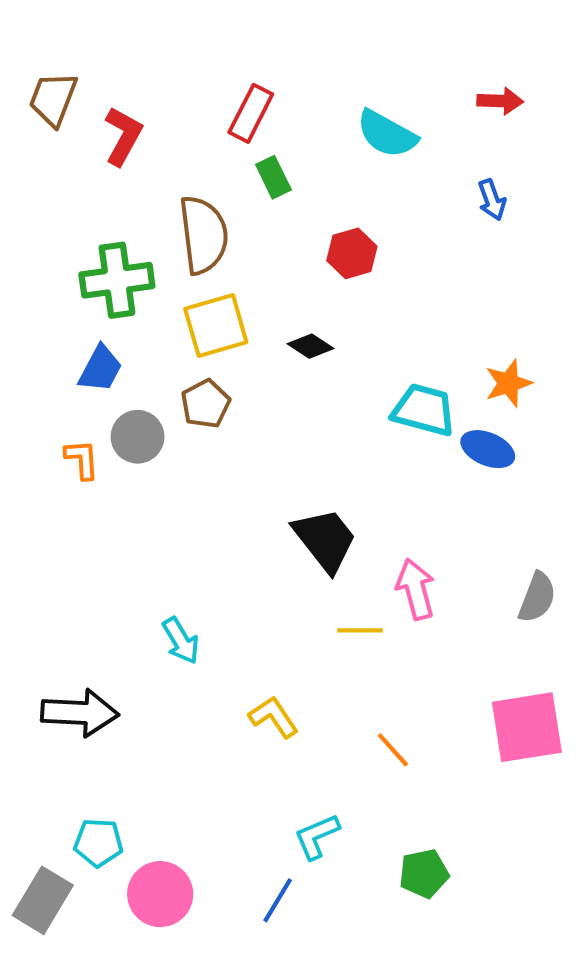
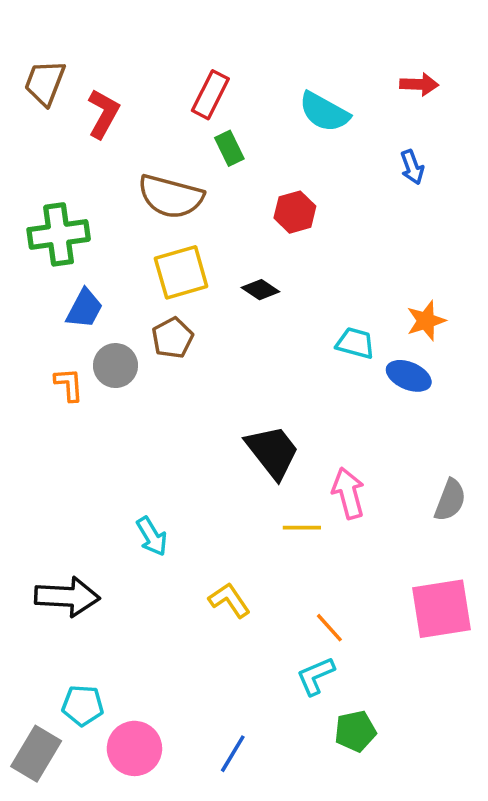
brown semicircle: (203, 235) -> (171, 196), turned 112
green cross: (117, 280) -> (59, 234), moved
cyan trapezoid: (424, 410) -> (355, 343), size x0.7
cyan L-shape: (317, 836) -> (316, 676), moved

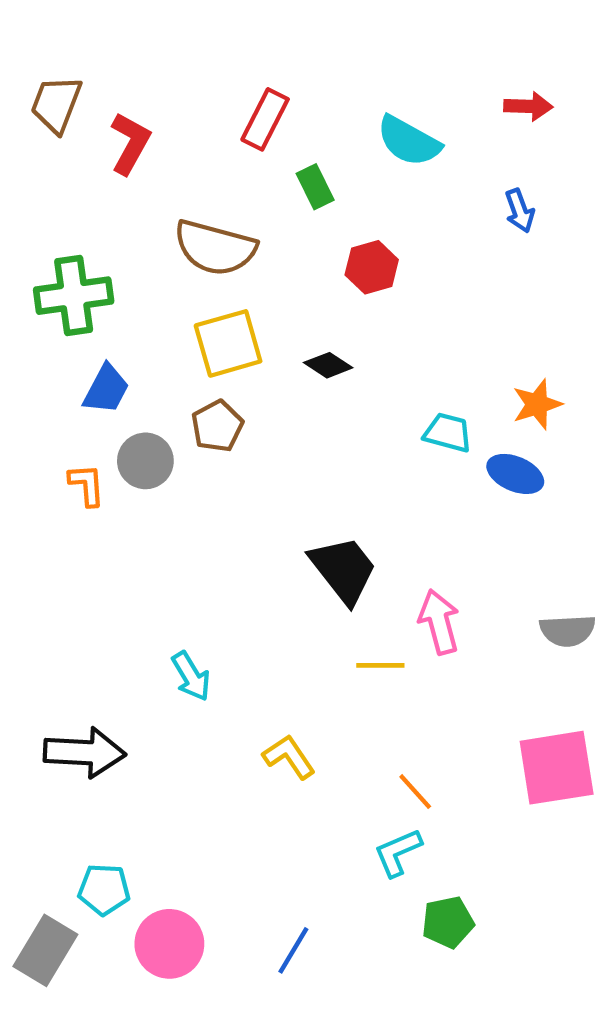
green rectangle: (229, 148) -> (315, 187), moved
gray semicircle: (450, 500) -> (567, 631), turned 66

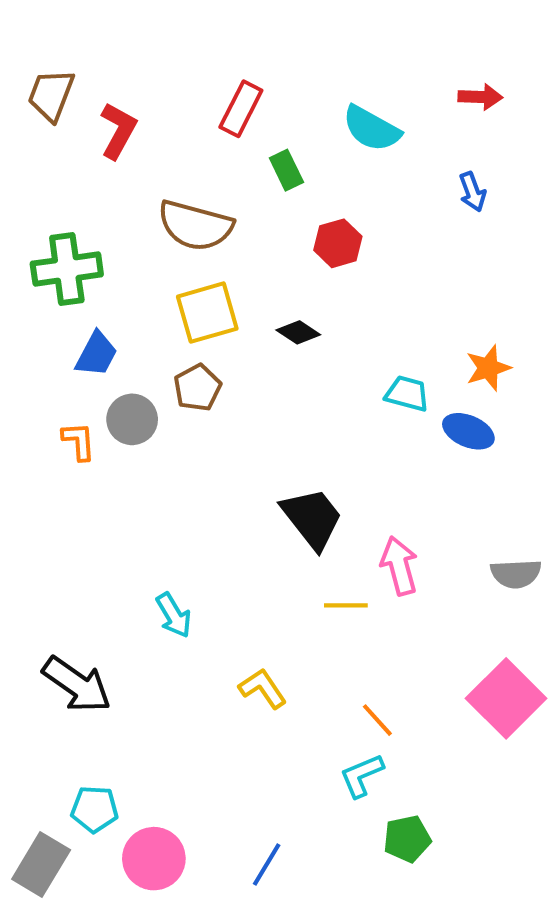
black arrow: (85, 752) -> (77, 685), turned 32
pink square: (557, 768) -> (506, 698), turned -36

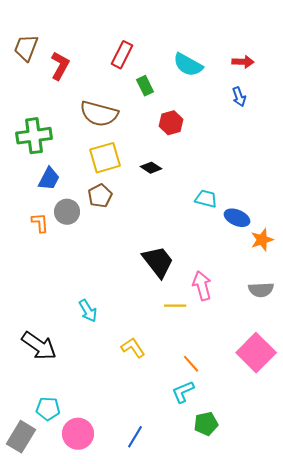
red arrow: (480, 97) -> (243, 62), moved
orange star: (488, 368) -> (262, 240), moved

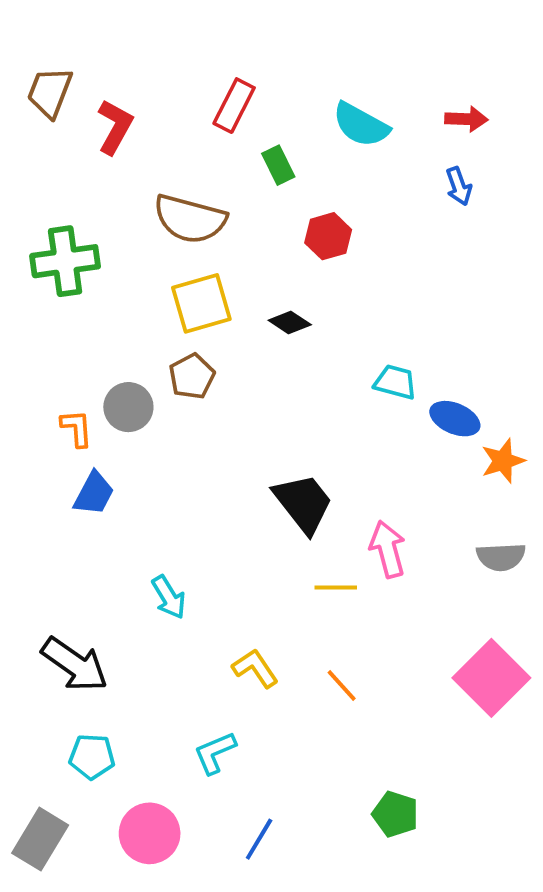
blue trapezoid: (49, 179) -> (94, 493), moved
orange line: (191, 364) -> (342, 686), moved
cyan L-shape: (183, 392) -> (215, 753), moved
cyan pentagon: (48, 409) -> (92, 757), moved
green pentagon: (206, 424) -> (395, 814), turned 30

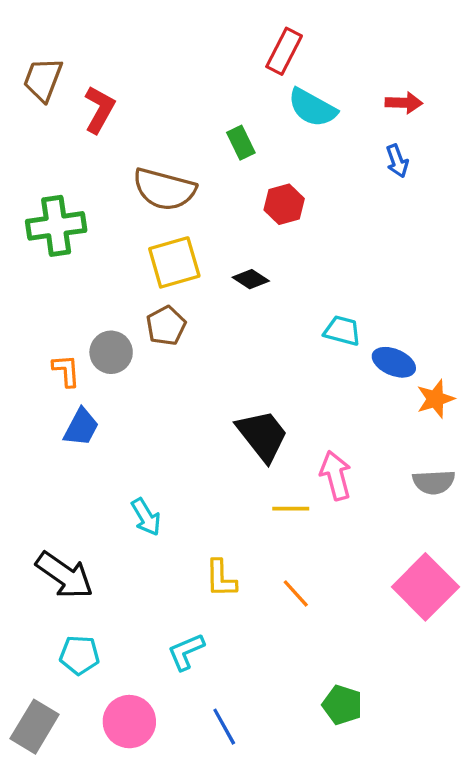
red rectangle: (234, 106) -> (284, 51), moved
yellow L-shape: (255, 668) -> (221, 579), turned -147
blue line: (259, 839) -> (224, 727), turned -60

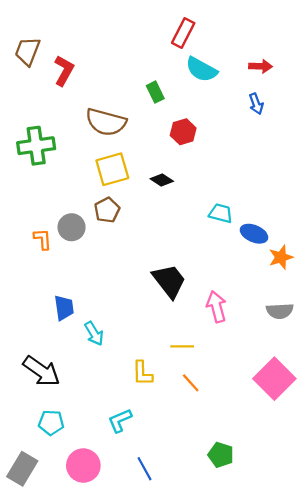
blue trapezoid: (81, 427) -> (64, 308), moved, turned -36
yellow line: (291, 509) -> (182, 346), moved

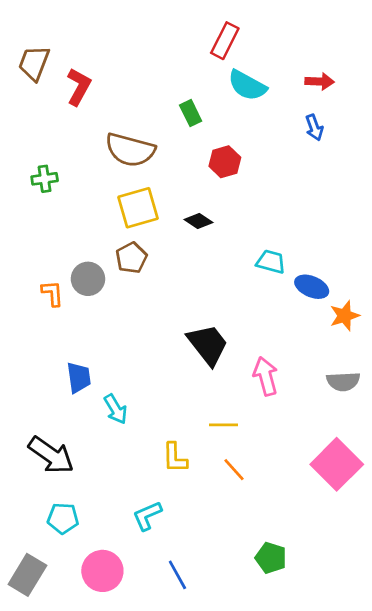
green cross: (36, 146) -> (45, 179), size x0.6

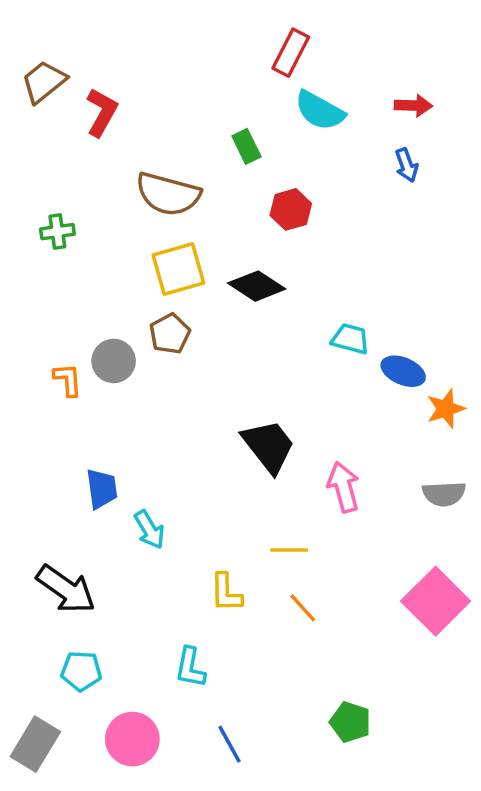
brown trapezoid: (34, 63) -> (44, 82), turned 30
black diamond: (199, 221) -> (257, 286), size x1.5
cyan L-shape: (147, 516) -> (190, 668), turned -56

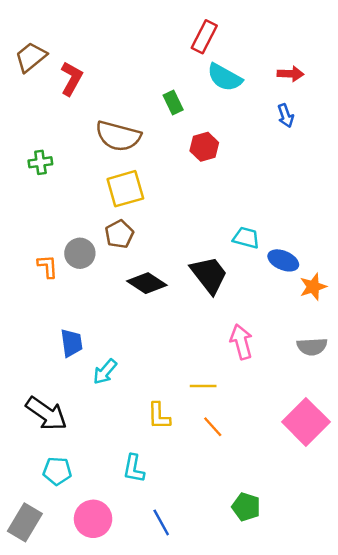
black diamond: (257, 286) -> (147, 283), moved
black trapezoid: (269, 446) -> (209, 275), moved
cyan arrow: (149, 530) -> (105, 372), turned 72

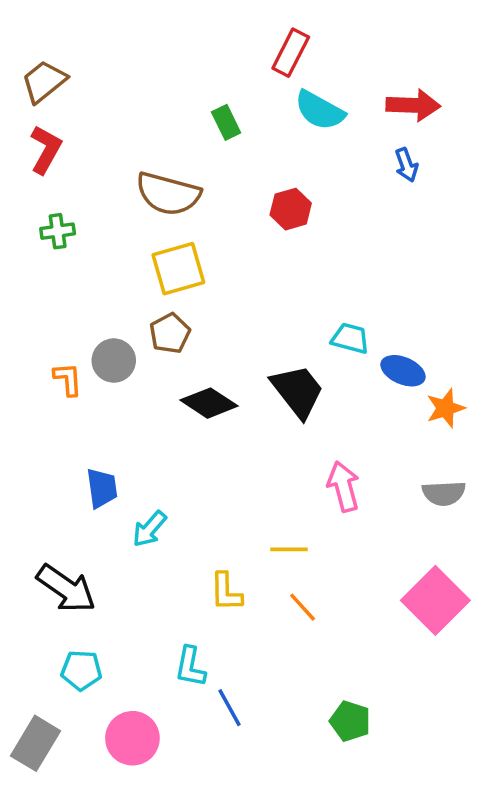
red arrow: (290, 74) -> (413, 105), size x1.4
red L-shape: (72, 79) -> (46, 150), moved
green rectangle: (173, 103) -> (226, 122), moved
blue line: (161, 522) -> (229, 708), moved

